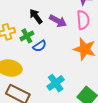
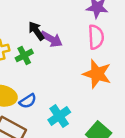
purple arrow: (58, 21) -> (51, 39), moved
blue semicircle: (40, 46) -> (28, 101), moved

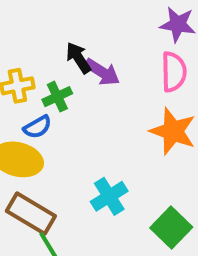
blue semicircle: (28, 101) -> (37, 127), moved

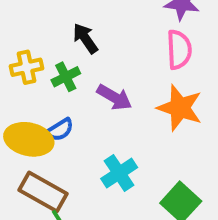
purple arrow: (102, 72) -> (114, 97), moved
blue semicircle: (37, 127) -> (60, 130), moved

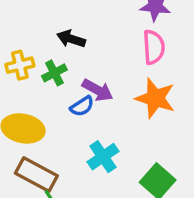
black arrow: (85, 38) -> (71, 39), turned -36
blue semicircle: (60, 130) -> (82, 106), moved

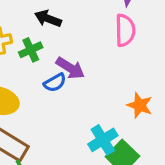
orange star: (155, 98) -> (140, 105), moved, size x0.7
cyan cross: (103, 157) -> (103, 140), moved

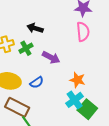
blue semicircle: (55, 83) -> (37, 82), moved
orange star: (140, 105) -> (77, 80), moved

